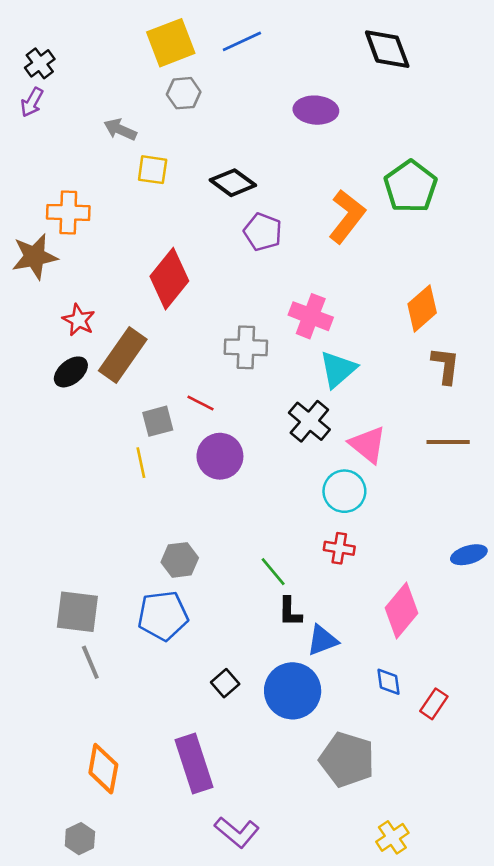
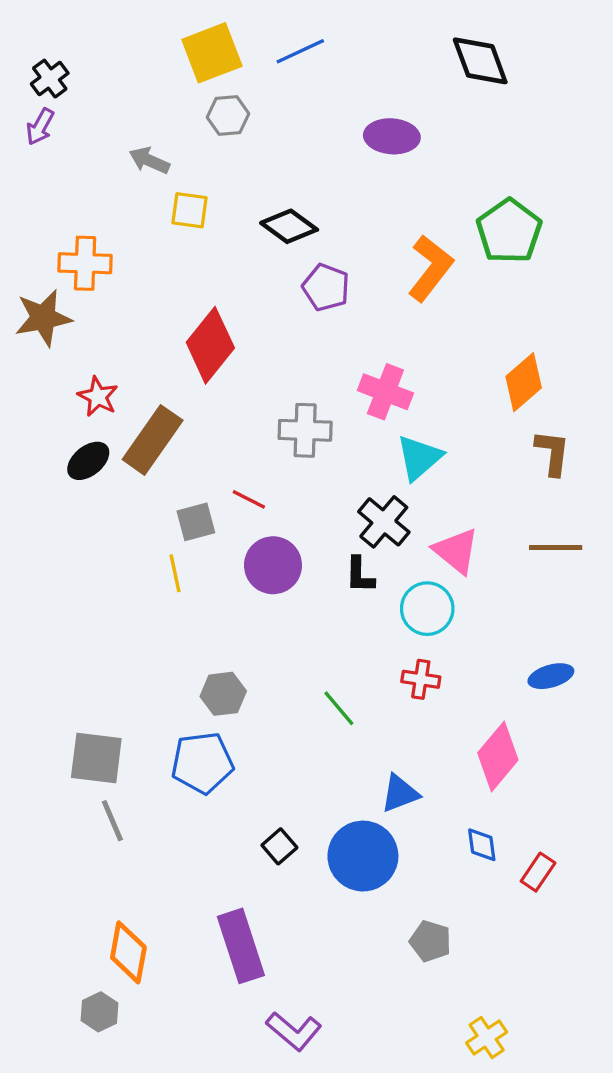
blue ellipse: (469, 555) -> (551, 676), moved
black L-shape: (290, 612) -> (360, 575), moved
gray pentagon: (347, 760) -> (430, 941), size x0.6
gray hexagon: (80, 839) -> (99, 1012), moved

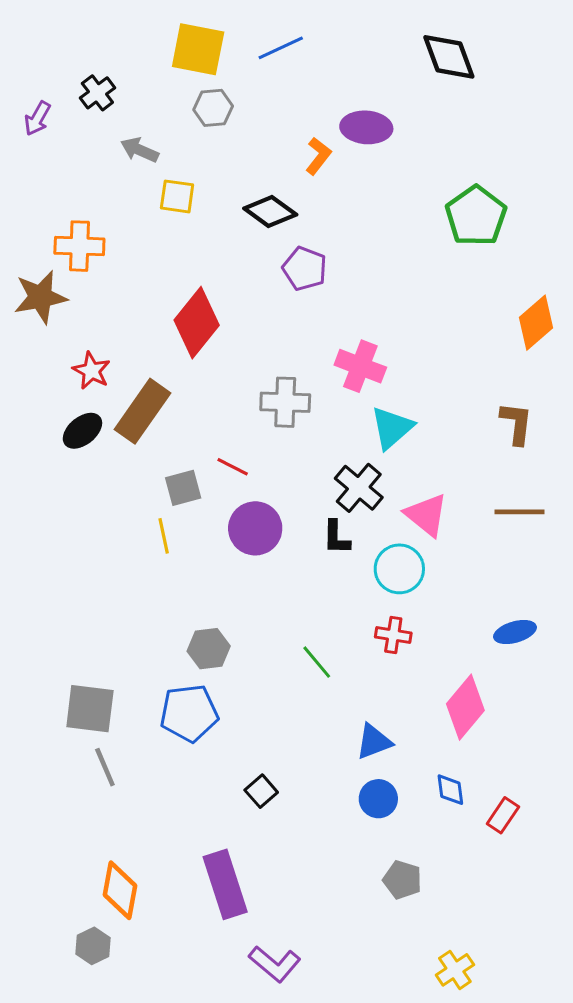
yellow square: (212, 53) -> (198, 49), turned 32
black cross: (50, 79) -> (97, 93), moved
orange L-shape: (430, 268) -> (318, 156), moved, size x0.6
orange diamond: (524, 382) -> (536, 323), moved
blue circle: (363, 856) -> (378, 799), moved, size x0.6

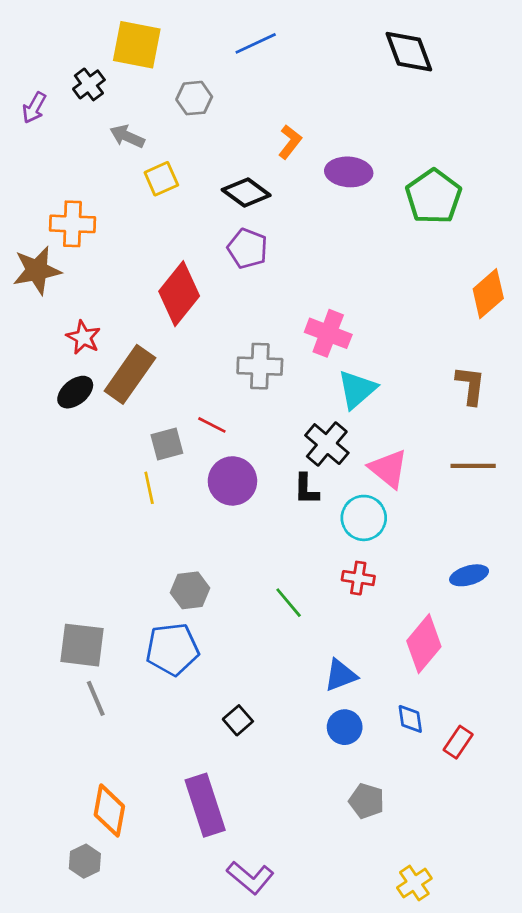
yellow square: (198, 49) -> (137, 45), moved
purple ellipse: (366, 127) -> (349, 172), moved
yellow square: (177, 196) -> (161, 179), turned -32
purple pentagon: (305, 269) -> (248, 249), moved

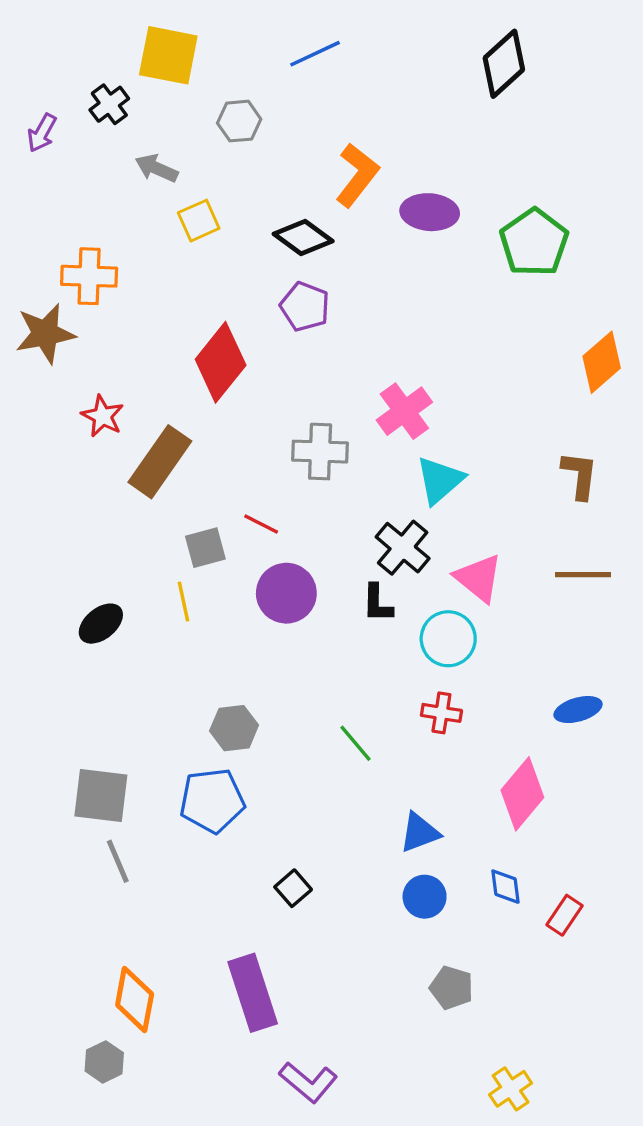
black diamond: (409, 52) -> (504, 64), turned 68
orange L-shape: (290, 142) -> (357, 175), size x1.5
pink cross: (328, 333) -> (404, 411), turned 33
black ellipse: (75, 392) -> (101, 624), moved

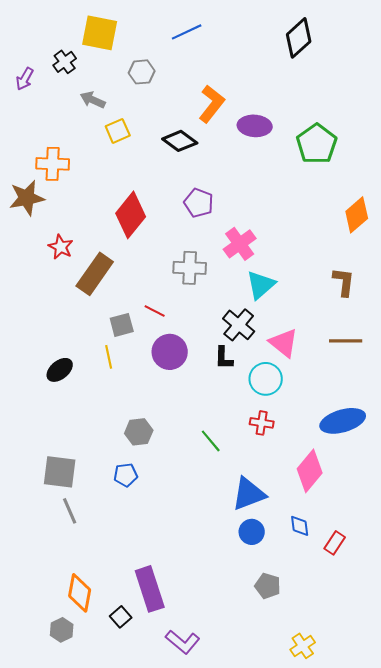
purple pentagon: (305, 307) -> (199, 203), moved
blue ellipse: (578, 710) -> (343, 421), size x1.6
blue pentagon: (212, 801) -> (126, 475), size x0.6
blue triangle: (420, 833) -> (249, 494), size x1.4
black square: (293, 888) -> (121, 617), moved

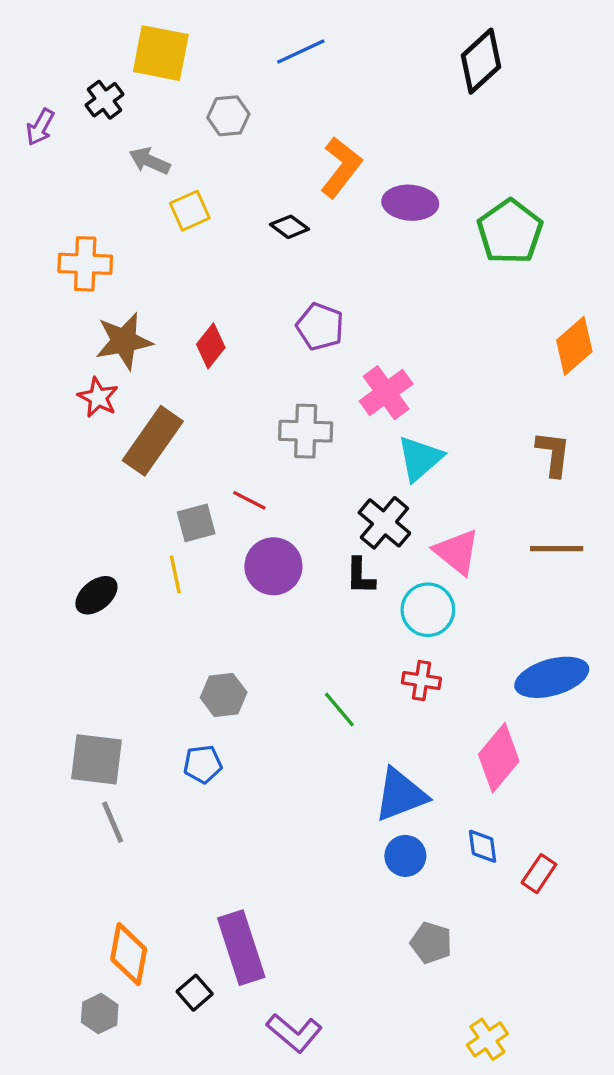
black diamond: (180, 141) -> (290, 227), size x0.7
brown star: (27, 198) -> (124, 341), moved
red diamond: (131, 215) -> (211, 346), size x0.6

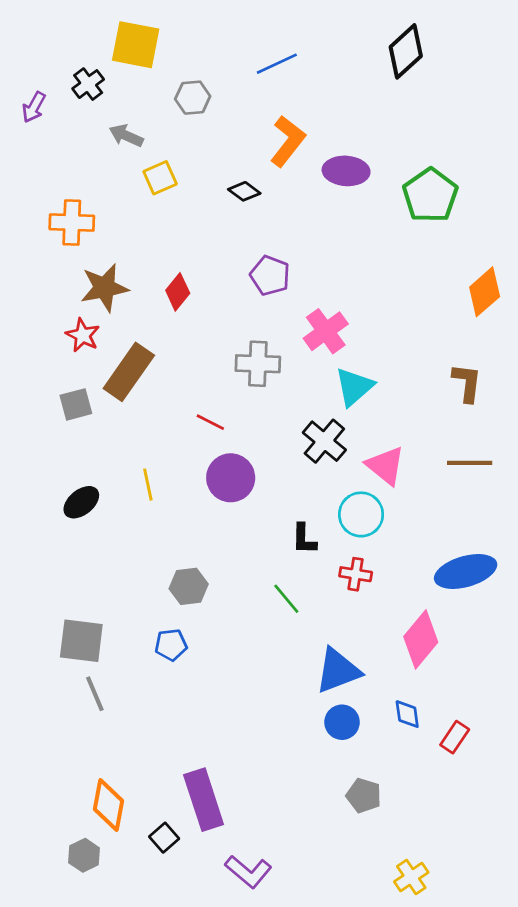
blue line: (301, 51) -> (277, 64), moved
gray square: (196, 523) -> (76, 404), moved
black L-shape: (360, 576) -> (304, 539), moved

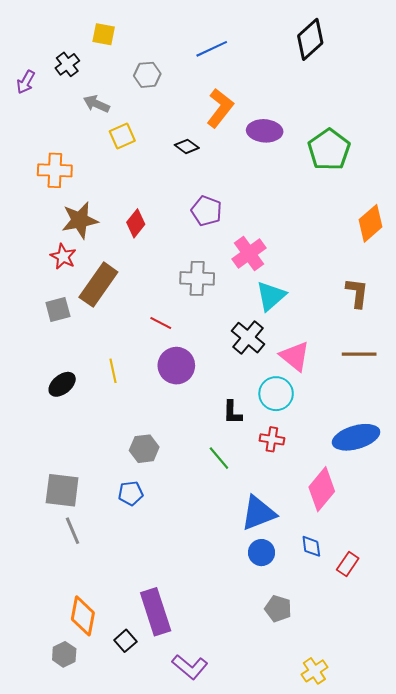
yellow square: (136, 45) -> (104, 34), size x0.6

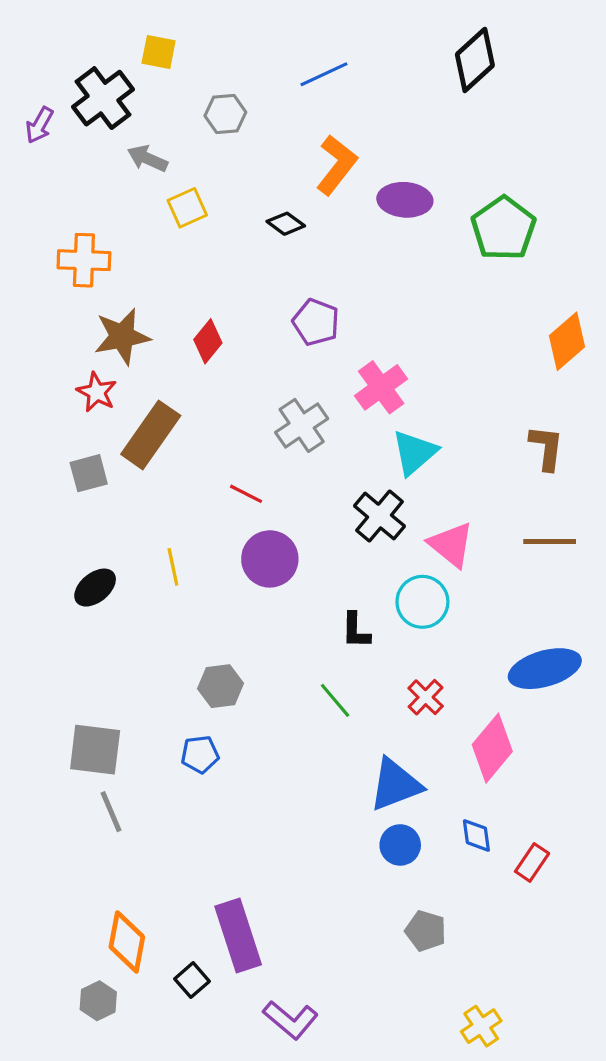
black cross: (67, 64) -> (103, 98), size x1.6
gray cross: (197, 278) -> (302, 425), turned -36
red cross: (272, 439) -> (426, 697), moved, turned 35

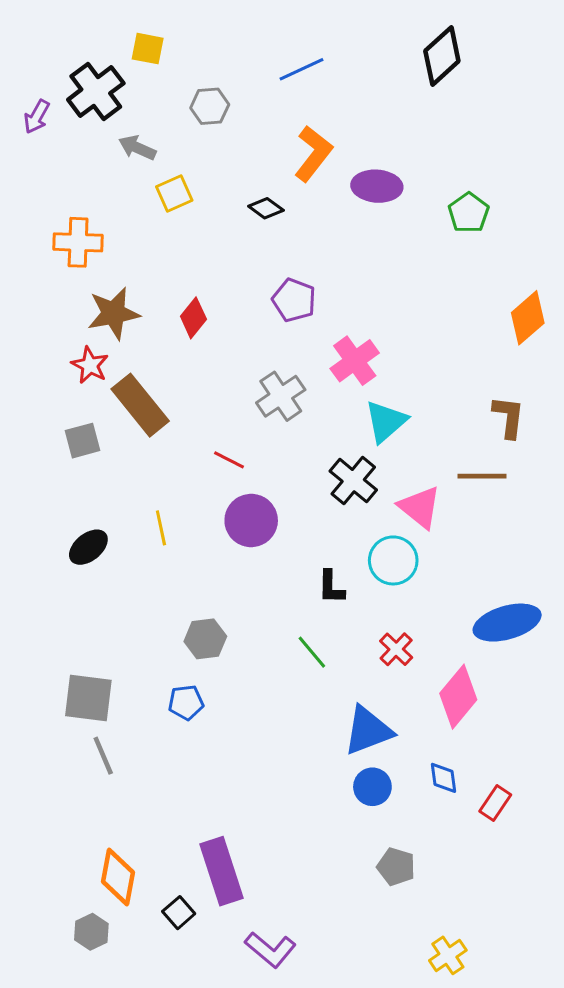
green pentagon: (503, 228) -> (469, 213), size x0.7
brown rectangle: (151, 435) -> (140, 405), turned -74
brown line: (550, 541) -> (482, 476), moved

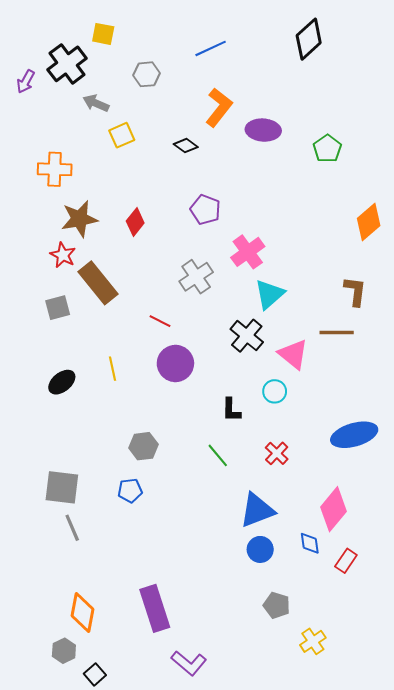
cyan circle: (393, 560) -> (275, 391), size x0.7
pink diamond: (458, 697) -> (334, 509), moved
black square: (179, 913) -> (95, 674), moved
yellow cross: (448, 955) -> (313, 641), moved

